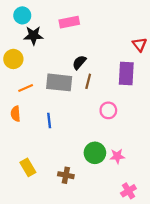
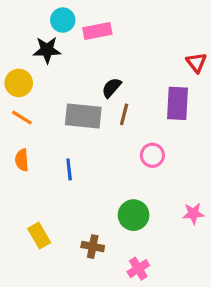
cyan circle: (22, 15) -> (63, 20), moved
orange line: (26, 88) -> (22, 118), moved, turned 56
pink star: (117, 156) -> (193, 213), moved
pink cross: (128, 191) -> (138, 269), moved

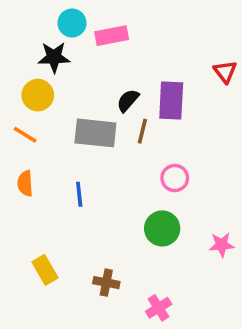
yellow circle: (19, 83) -> (38, 95), moved
purple rectangle: (178, 103) -> (171, 101), moved
green circle: (134, 215) -> (162, 228), moved

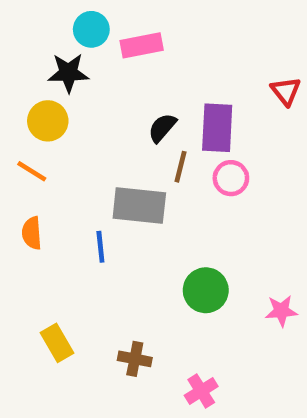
gray rectangle: (95, 133) -> (139, 206), moved
pink circle: (175, 178) -> (231, 178), moved

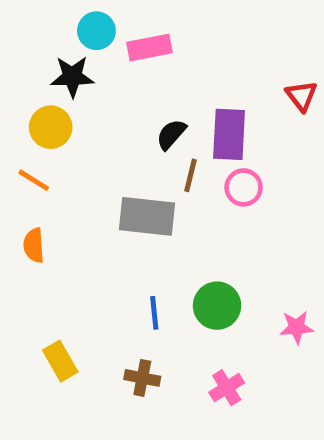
blue line: (100, 247) -> (154, 313), moved
pink cross: (201, 391) -> (227, 388), moved

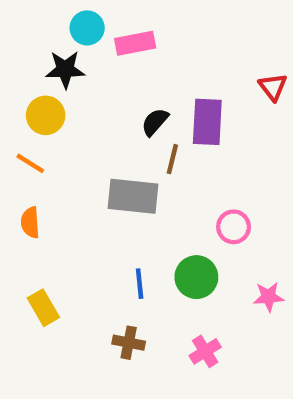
pink circle: (244, 187) -> (234, 227), moved
yellow rectangle: (60, 361) -> (43, 308), moved

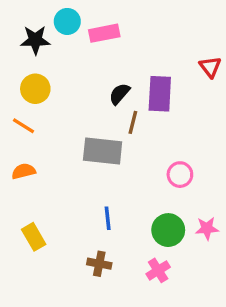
black star: (65, 69) -> (35, 40), moved
orange semicircle: (30, 222) -> (24, 171), turned 80
green circle: (196, 277) -> (168, 230), moved

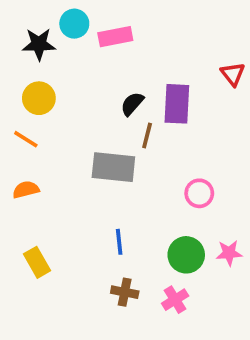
brown cross: (99, 264) -> (125, 292), moved

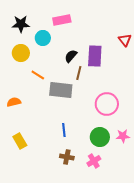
cyan circle: (74, 24) -> (43, 38), moved
orange line: (26, 139) -> (38, 75), moved
pink circle: (199, 193) -> (107, 104), size x1.5

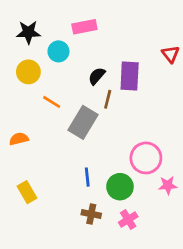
gray rectangle: (61, 90) -> (83, 122), turned -65
pink circle: (107, 104) -> (146, 158), moved
green circle: (100, 137) -> (120, 187), moved

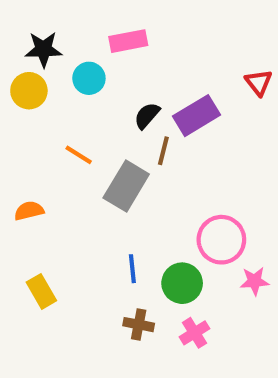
yellow circle: (28, 72) -> (29, 91), moved
purple rectangle: (130, 76) -> (197, 116), turned 56

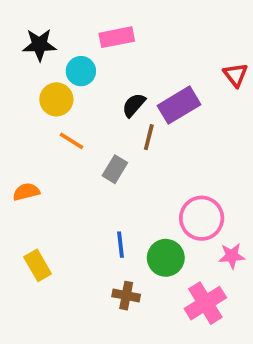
yellow circle: (29, 91) -> (56, 99), moved
gray rectangle: (126, 186) -> (115, 169), size x0.6
pink cross: (194, 333) -> (205, 303), moved, size x1.5

